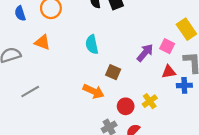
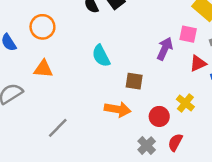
gray line: (30, 92) -> (58, 128), moved

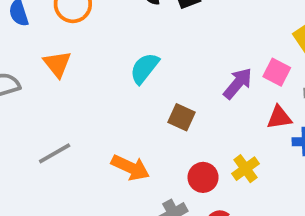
cyan semicircle: (101, 56) -> (144, 68), turned 50
orange triangle: (43, 69) -> (57, 64), turned 30
orange arrow: (118, 109) -> (130, 168), moved

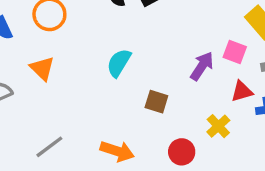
yellow cross: (245, 169) -> (218, 126), moved

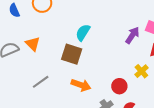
orange triangle: (42, 68) -> (33, 44), moved
brown square: (156, 102) -> (72, 54), moved, size x1.5

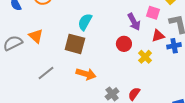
purple arrow: (132, 35) -> (134, 22), turned 120
red circle: (119, 86) -> (124, 44), moved

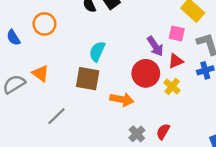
red triangle: (158, 36) -> (176, 61), moved
red circle: (124, 44) -> (146, 73), size x1.5
orange arrow: (86, 74) -> (122, 99), moved

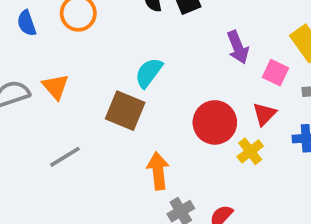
purple arrow: (155, 46) -> (238, 47), moved
red triangle: (176, 61) -> (264, 114), turned -35
orange arrow: (122, 99) -> (158, 171), moved, turned -120

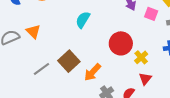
brown square: (125, 111) -> (69, 61), moved, turned 30
red triangle: (264, 114) -> (145, 79), moved
orange arrow: (158, 171) -> (92, 72), turned -126

